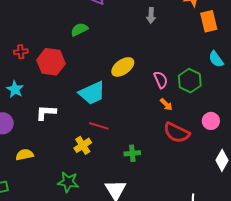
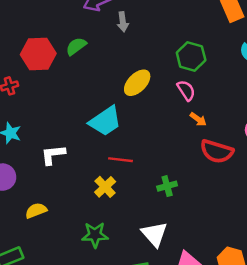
gray arrow: (151, 15) -> (123, 22), moved
red hexagon: (51, 62) -> (38, 54), moved
green hexagon: (190, 81) -> (191, 56), moved

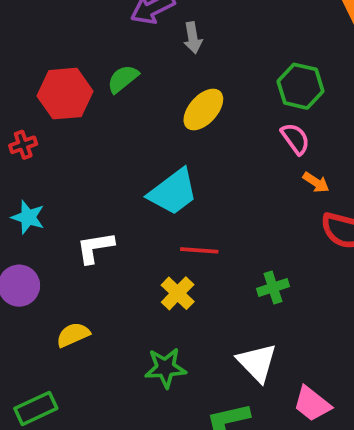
yellow ellipse: (137, 83) -> (203, 109), moved

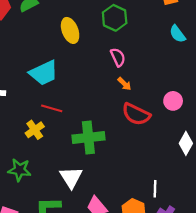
green hexagon: (301, 86) -> (115, 18), moved
yellow ellipse: (203, 109) -> (70, 30), turned -75
green cross: (273, 288) -> (88, 137), size x1.8

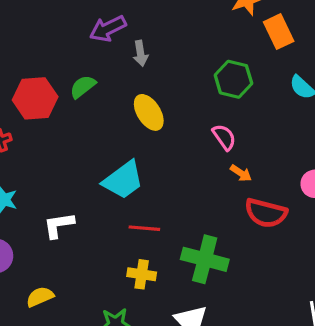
green hexagon: (115, 18) -> (233, 79), moved
yellow cross: (35, 130) -> (142, 274), moved, turned -36
green cross: (88, 137) -> (205, 259), turned 32

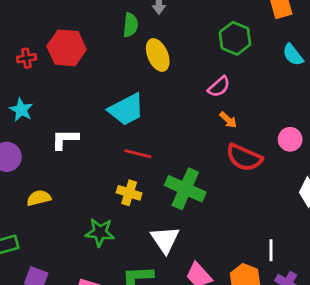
green semicircle: (83, 87) -> (130, 25), moved, turned 125
red hexagon: (35, 98) -> (67, 48), moved
pink semicircle: (224, 137) -> (219, 87), turned 75

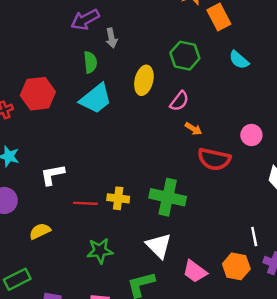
yellow ellipse: (158, 55) -> (144, 80), moved, turned 48
cyan trapezoid: (126, 109) -> (96, 99), moved
red line: (138, 154) -> (85, 203), moved
yellow cross: (129, 193) -> (118, 198), moved

